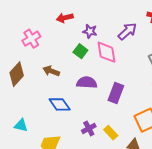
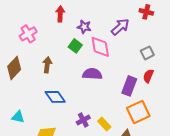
red arrow: (65, 18) -> (60, 14), turned 105
brown arrow: (51, 71) -> (47, 65), turned 77
purple semicircle: (87, 83) -> (92, 74), moved
purple rectangle: (116, 93) -> (129, 86), moved

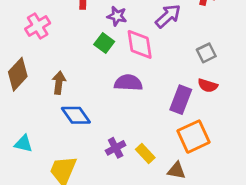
brown arrow: (47, 65) -> (59, 83), moved
red semicircle: (148, 76) -> (208, 86), turned -96

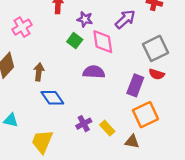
gray square: (206, 53) -> (156, 48), size x1.6

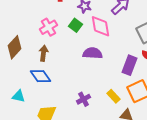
pink cross: (22, 27) -> (48, 27), moved
blue diamond: (52, 98) -> (40, 76), moved
yellow rectangle: (107, 128) -> (113, 96), moved

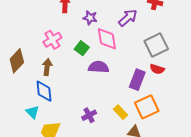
green square: (75, 25) -> (82, 48), moved
blue diamond: (40, 76) -> (44, 91), turned 30
cyan triangle: (18, 96) -> (32, 112), moved, turned 32

